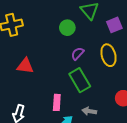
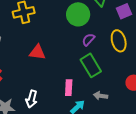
green circle: (67, 28) -> (78, 14), size x1.5

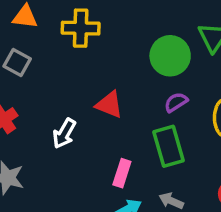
red triangle: (37, 52) -> (109, 105), moved
white arrow: (32, 99) -> (64, 133), moved

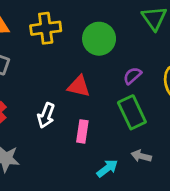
green circle: (170, 56) -> (99, 39), moved
pink rectangle: (122, 173) -> (82, 131), moved

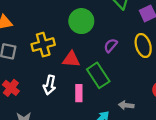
yellow cross: (46, 28) -> (43, 45), moved
green rectangle: (132, 112) -> (98, 75), moved

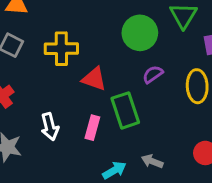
green circle: (81, 21) -> (140, 33), moved
white arrow: (50, 85) -> (50, 127), moved, turned -42

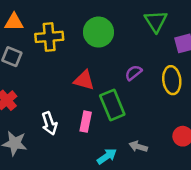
green circle: (140, 33) -> (98, 32), moved
yellow cross: (61, 49) -> (49, 37), moved

